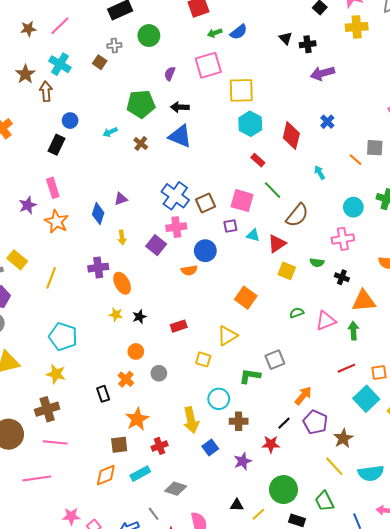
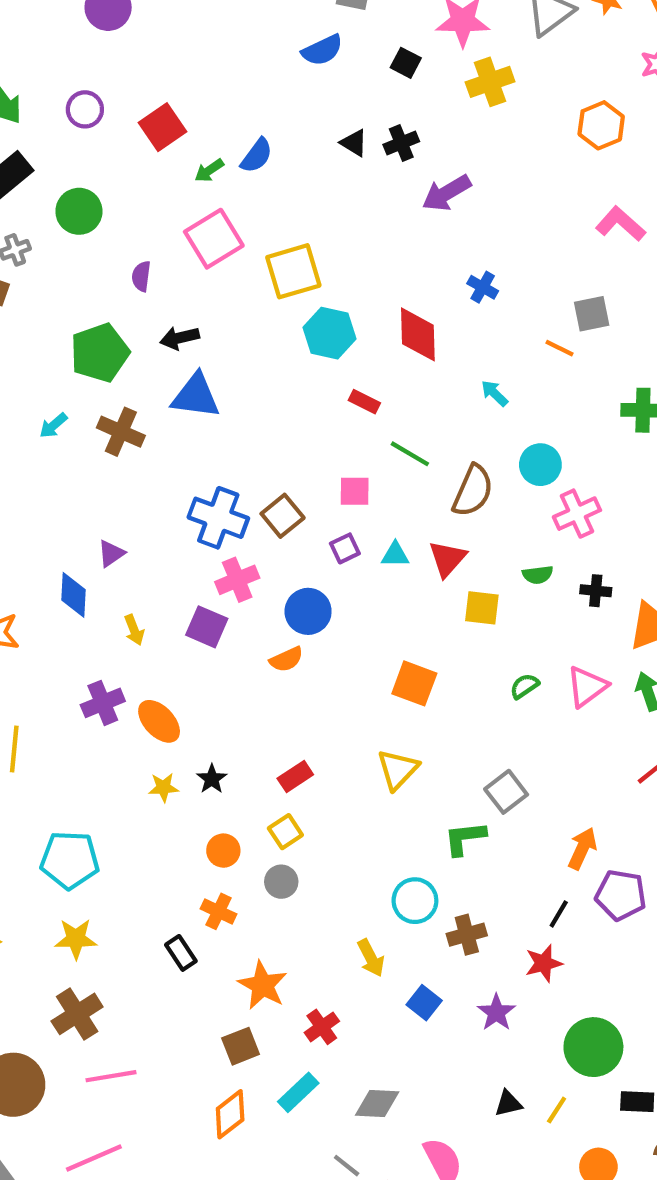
brown cross: (141, 143) -> (121, 432), size x1.5
pink square: (242, 201) -> (355, 491), size x0.7
cyan circle: (353, 207) -> (540, 465), moved
yellow square: (203, 359) -> (285, 832), moved, turned -35
yellow arrow: (191, 420) -> (371, 958), size x0.7

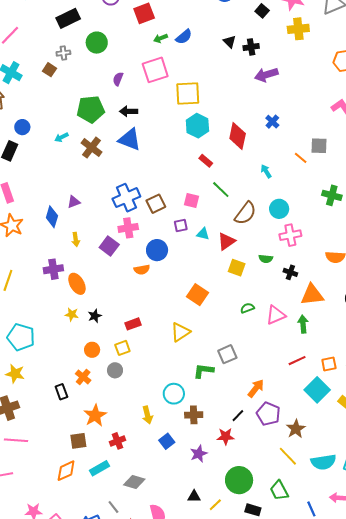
blue cross: (218, 518) -> (126, 198), turned 32

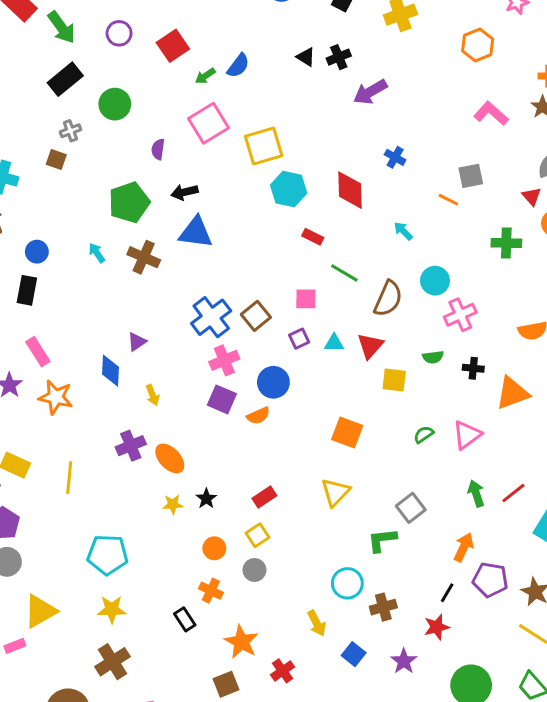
cyan arrow: (61, 137) -> (97, 253), turned 96
purple square: (109, 246) -> (222, 399), moved
green arrow: (303, 324) -> (476, 493), moved

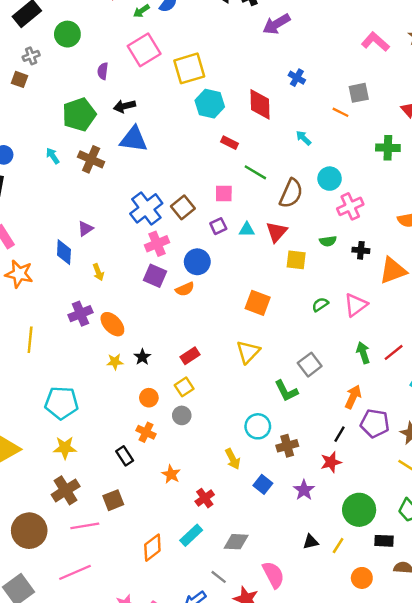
green L-shape: (382, 540) -> (286, 391), turned -110
orange star: (241, 642) -> (171, 474), size x0.7
brown square: (226, 684) -> (113, 500), moved

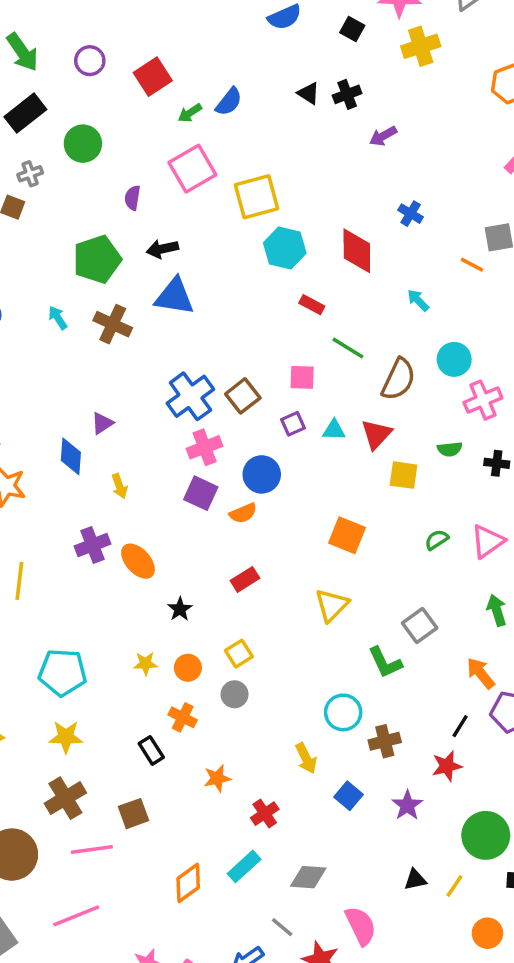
purple arrow: (276, 24) -> (383, 136), size x0.7
red rectangle: (190, 356) -> (245, 579), moved
yellow star: (115, 362) -> (145, 664), moved
orange arrow: (353, 397) -> (481, 673), turned -65
orange star: (171, 474) -> (217, 778), turned 30

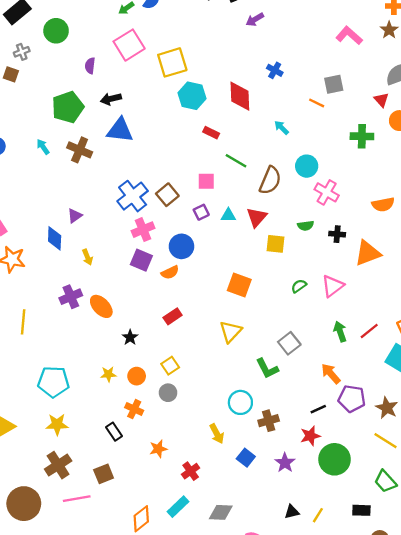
pink cross: (483, 400) -> (327, 192), turned -35
black line: (460, 726) -> (318, 409), turned 35
green circle: (486, 835) -> (335, 459), moved

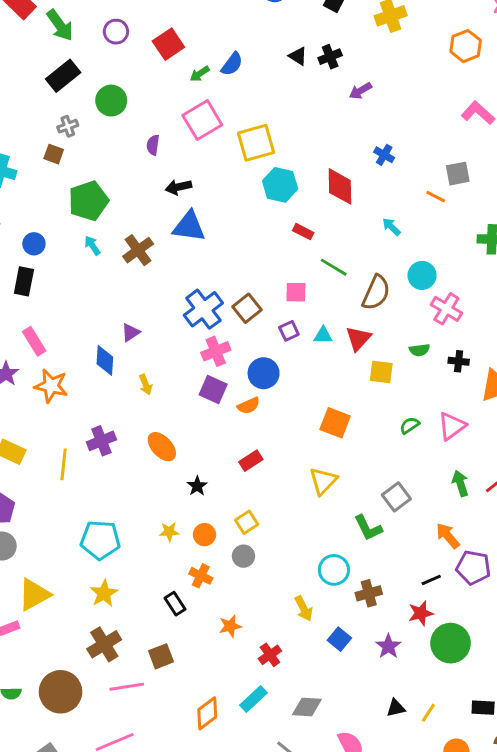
green pentagon: (68, 107) -> (88, 201), moved
brown cross: (80, 150) -> (138, 250), turned 30
purple cross: (71, 297) -> (101, 441), moved
yellow star: (57, 424) -> (104, 593), turned -30

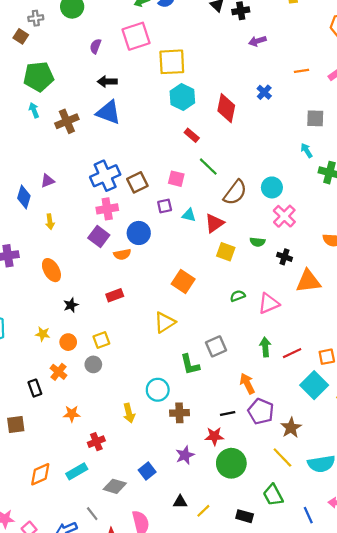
orange line: (436, 197) -> (302, 71), moved, turned -48
cyan arrow: (391, 227) -> (306, 150), moved
blue square: (339, 639) -> (147, 471), moved

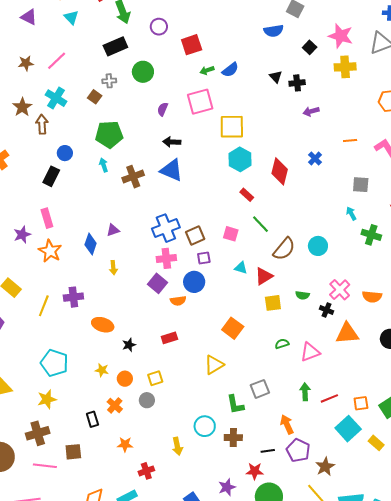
purple square: (165, 206) -> (204, 258), moved
pink cross: (284, 216) -> (340, 290), moved
yellow square: (226, 252) -> (273, 303), turned -30
orange ellipse: (51, 270) -> (103, 325), moved, turned -45
brown cross: (179, 413) -> (233, 438), moved

